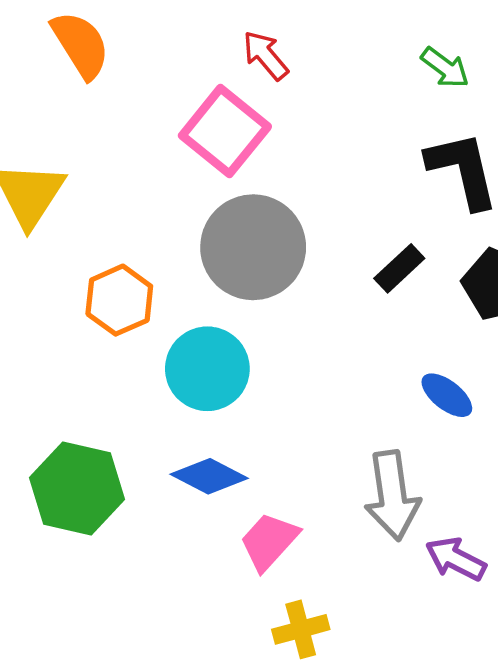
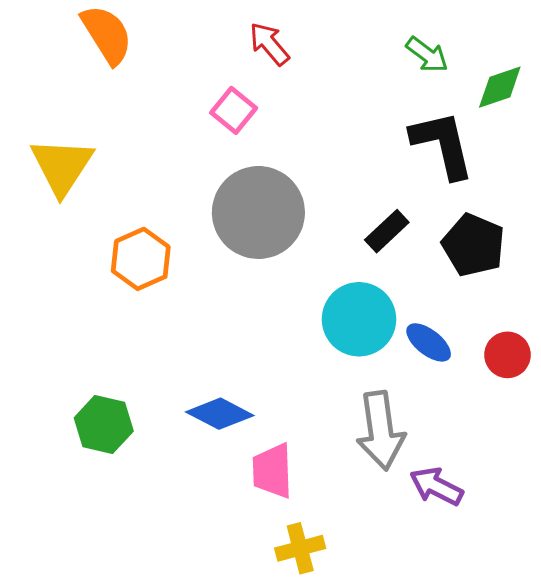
pink square: (225, 131) -> (234, 110), size x0.6
cyan circle: (207, 369) -> (359, 319), moved
green hexagon: (77, 489) -> (104, 424), size x0.7
pink trapezoid: (269, 541) -> (272, 471), turned -44

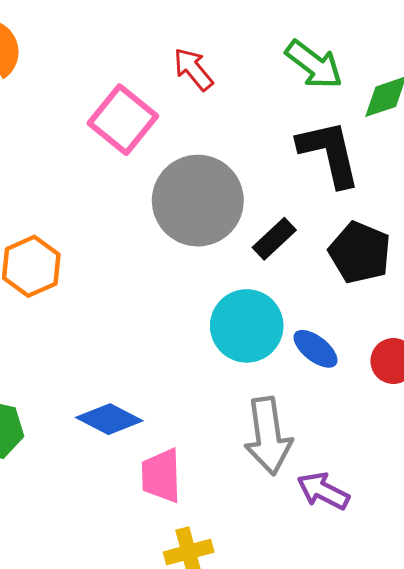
red arrow: (269, 44) -> (193, 69), moved
green arrow: (427, 55) -> (314, 65), size x1.4
pink square: (234, 110) -> (123, 120), size x1.5
gray circle: (258, 212) -> (198, 201), moved

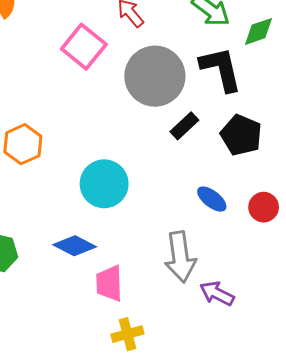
gray circle: (198, 201) -> (155, 76), moved
cyan circle: (247, 326) -> (104, 184), moved

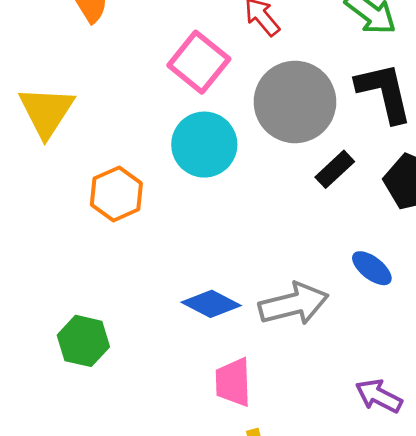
cyan circle: (104, 184) -> (204, 145), moved
blue diamond: (75, 246) -> (211, 304), moved
gray arrow: (180, 257) -> (294, 304), moved, turned -96

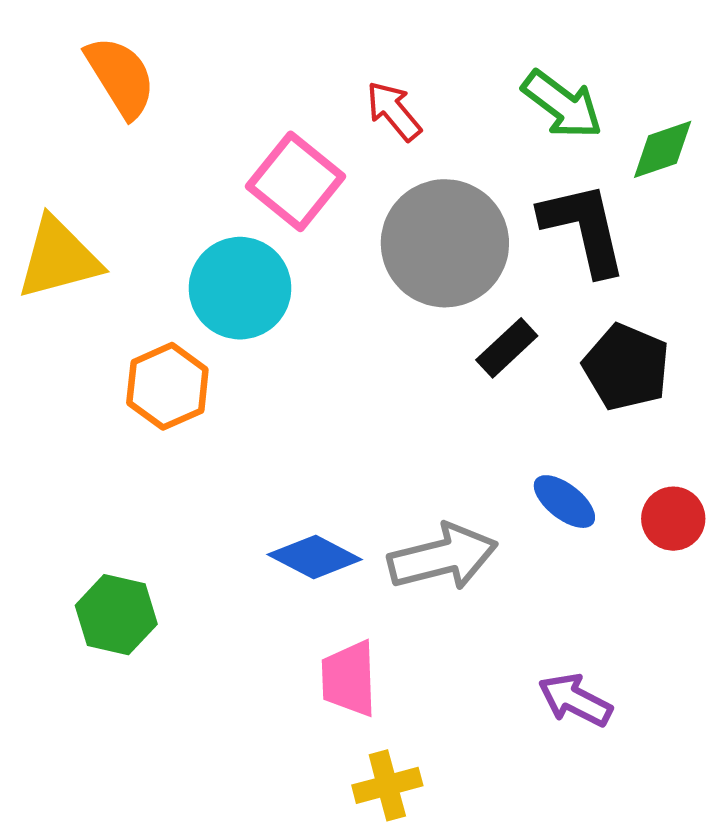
yellow triangle: (46, 112) -> (59, 258), turned 42
cyan circle: (204, 145) -> (240, 288), moved

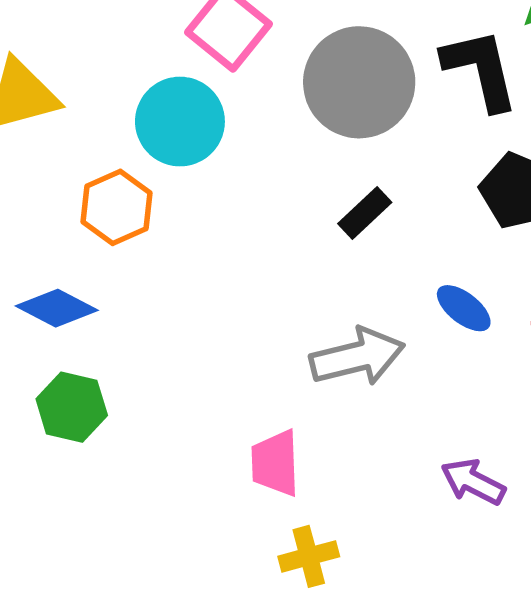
black rectangle: (507, 348) -> (365, 213), moved
blue diamond: (315, 557) -> (57, 308), moved

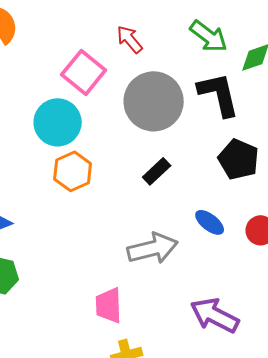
orange hexagon: (117, 207) -> (73, 171), moved
purple arrow: (473, 482) -> (215, 315), size x1.4

